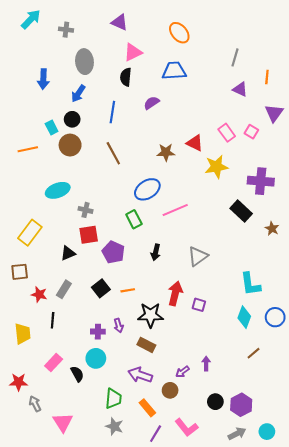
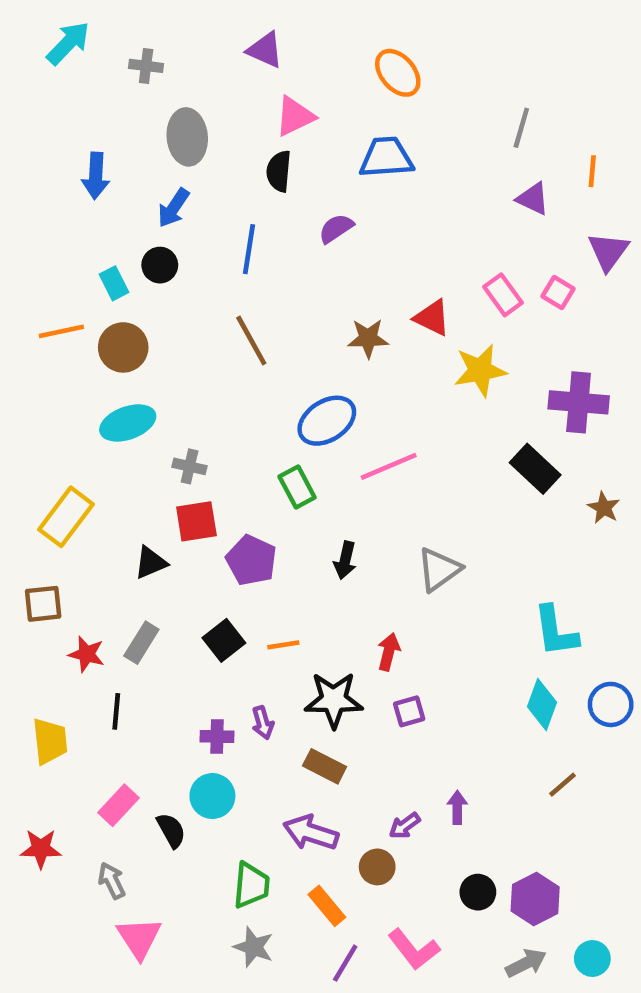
brown circle: (70, 145) -> (123, 347), moved
red arrow: (175, 293) -> (389, 652), size x0.7
purple square: (199, 305) -> (409, 711), moved, turned -32
gray arrow: (35, 404) -> (112, 881), moved

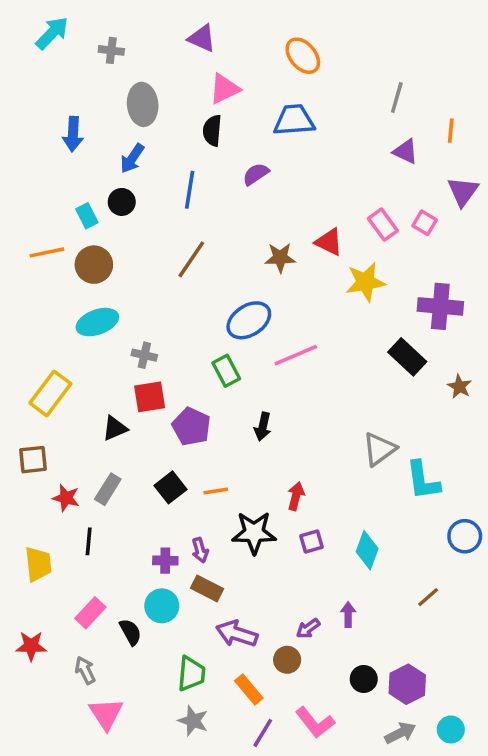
brown line: (251, 341) -> (191, 259), turned 63
gray triangle: (439, 569) -> (379, 449), moved
cyan diamond: (542, 704) -> (367, 550), moved
brown rectangle: (325, 766) -> (207, 588), moved

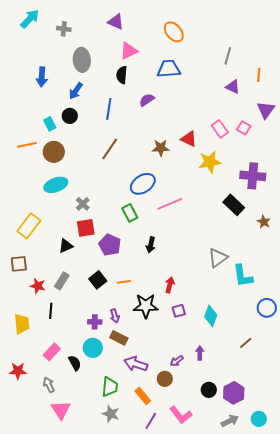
gray cross: (144, 355) -> (83, 204), turned 32

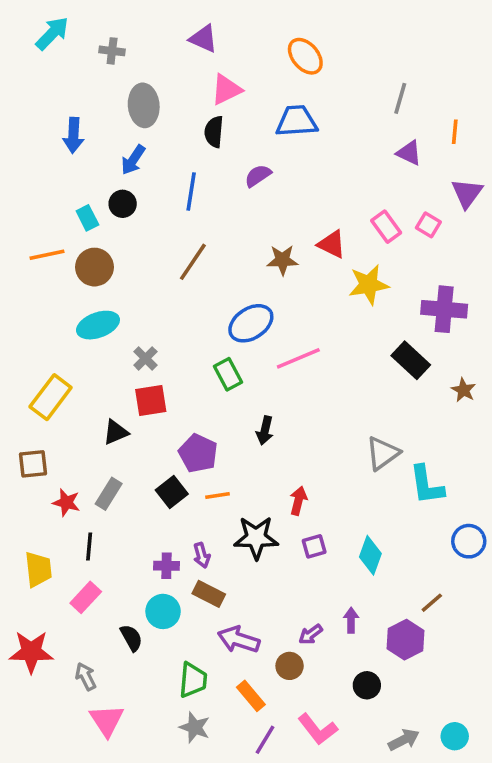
purple pentagon: (110, 245) -> (198, 453), moved
pink rectangle: (52, 352) -> (86, 597), moved
red star: (18, 371) -> (31, 652), size x1.4
purple hexagon: (234, 393) -> (406, 640), moved

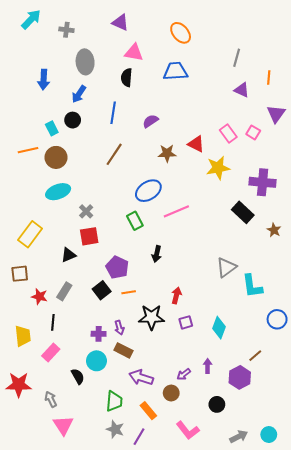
pink triangle: (226, 90) -> (134, 53), turned 36
purple semicircle: (258, 176) -> (150, 121), moved
purple line: (265, 740) -> (139, 437), moved

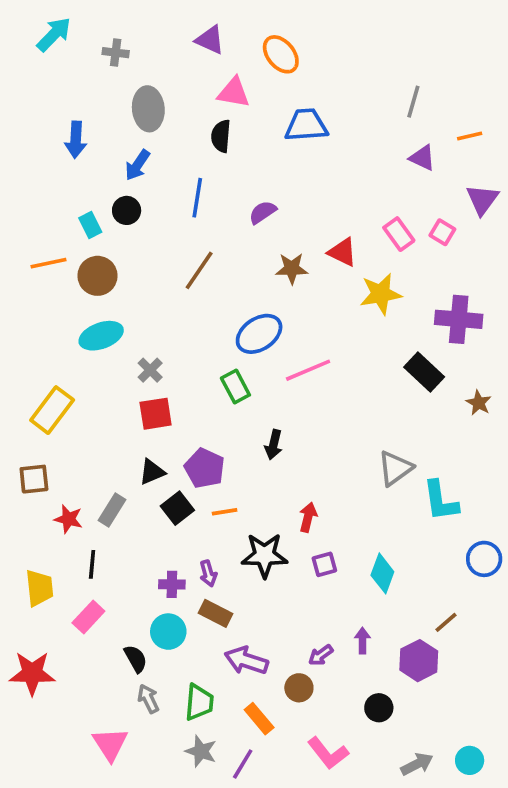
orange ellipse: (181, 33) -> (281, 54), moved
orange line: (269, 77) -> (470, 136), turned 72
black triangle: (68, 255) -> (152, 472), moved
gray arrow: (51, 399) -> (148, 699), moved

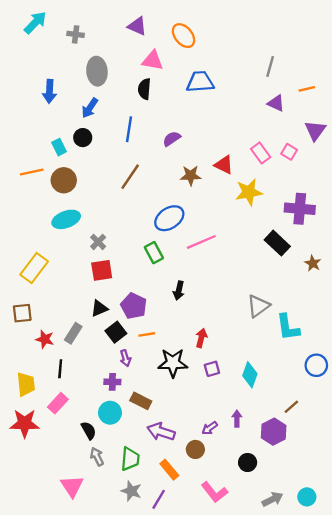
purple arrow: (208, 573) -> (125, 358), moved
red star: (32, 673) -> (25, 423), moved

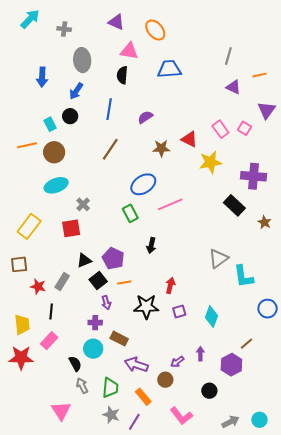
red square: (102, 270) -> (71, 228), moved

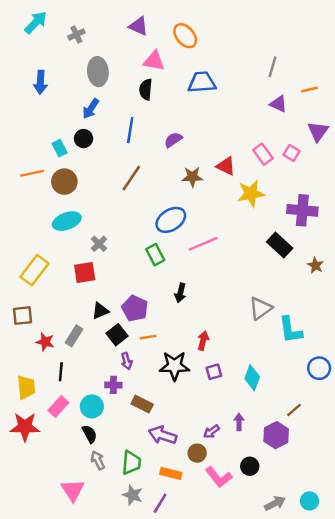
gray cross: (64, 29) -> (76, 34), turned -32
blue arrow: (42, 77) -> (40, 82), moved
cyan circle: (93, 349) -> (92, 406), moved
orange rectangle: (143, 397) -> (171, 473), turned -36
pink L-shape: (181, 416) -> (219, 477), moved

